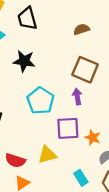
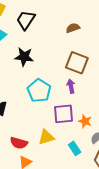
black trapezoid: (27, 19) -> (26, 20), turned 50
cyan rectangle: (81, 178) -> (75, 148), moved

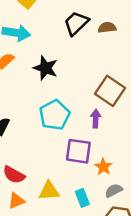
black trapezoid: (26, 20) -> (76, 23), moved
brown semicircle: (73, 28) -> (107, 27), moved
yellow triangle: (46, 137) -> (49, 191), moved

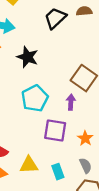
brown semicircle: (107, 27) -> (84, 11), moved
orange star: (103, 167) -> (85, 138), moved
gray semicircle: (114, 191) -> (86, 166), turned 91

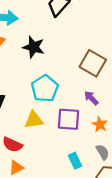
purple arrow: (71, 102) -> (91, 98), moved, turned -42
yellow triangle: (29, 165) -> (34, 120), moved

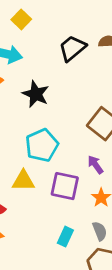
cyan rectangle: (75, 161) -> (65, 237), turned 42

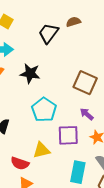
yellow triangle: (23, 181) -> (41, 150), moved
cyan rectangle: (65, 237) -> (78, 172), size x1.5

